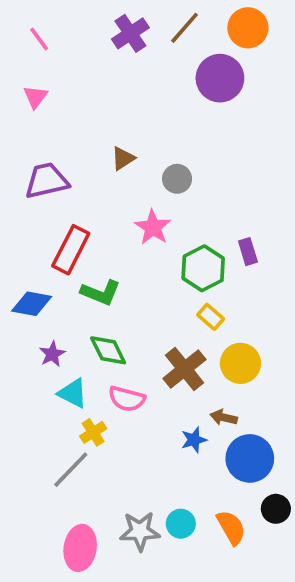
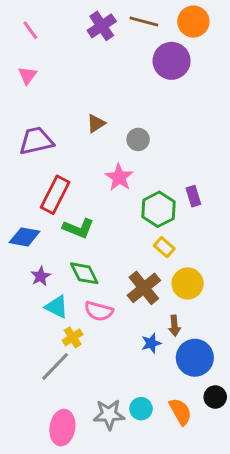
brown line: (185, 28) -> (144, 22), turned 64
brown arrow: (224, 417) -> (174, 326), turned -108

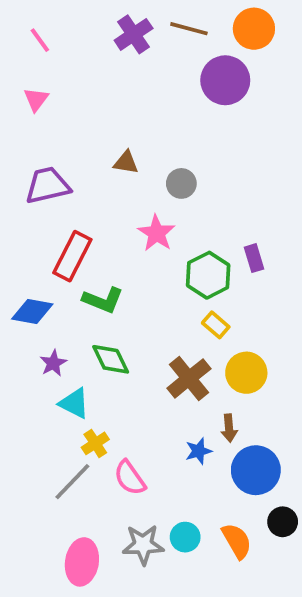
brown triangle: (96, 123) -> (126, 162), turned 42
pink semicircle: (99, 311) -> (130, 478), moved, turned 40

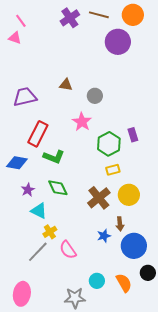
pink triangle: (36, 99) -> (15, 38), moved, turned -48
yellow rectangle: (216, 325) -> (113, 170), turned -56
gray star: (143, 545) -> (75, 298), moved
pink ellipse: (82, 562) -> (22, 294), moved

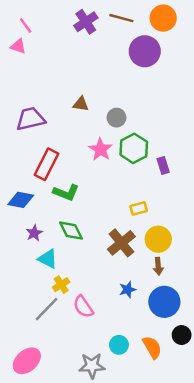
green hexagon: (109, 144) -> (134, 148), moved
brown arrow: (120, 224) -> (158, 266), moved
pink ellipse: (22, 294) -> (27, 361), turned 40

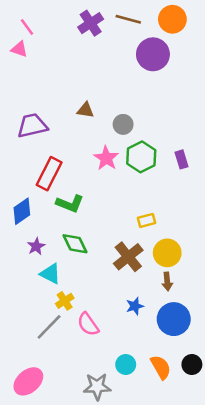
purple rectangle: (163, 165) -> (181, 159), moved
blue diamond: (21, 200) -> (22, 211), turned -45
black circle: (182, 335) -> (192, 365), moved

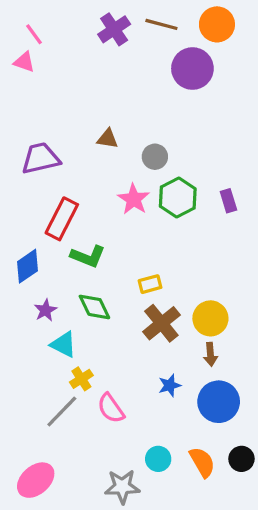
yellow rectangle: (146, 220) -> (150, 284), moved

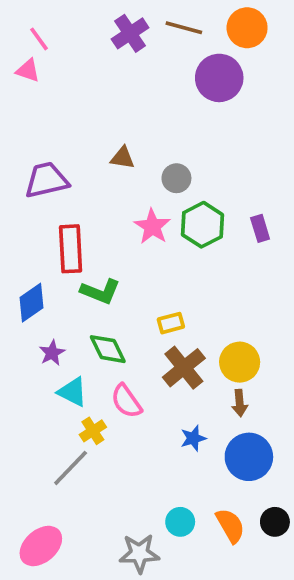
red rectangle: (62, 219) -> (71, 249), turned -30
pink semicircle: (111, 408) -> (126, 401), moved

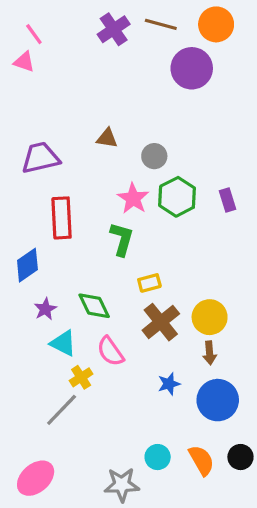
green L-shape: (100, 292) -> (122, 239), moved, turned -96

